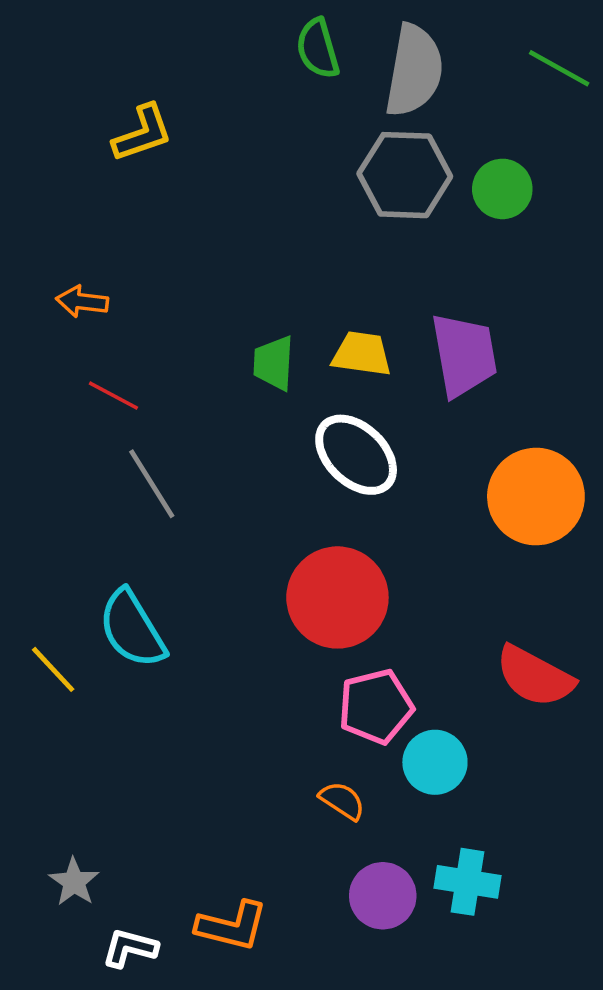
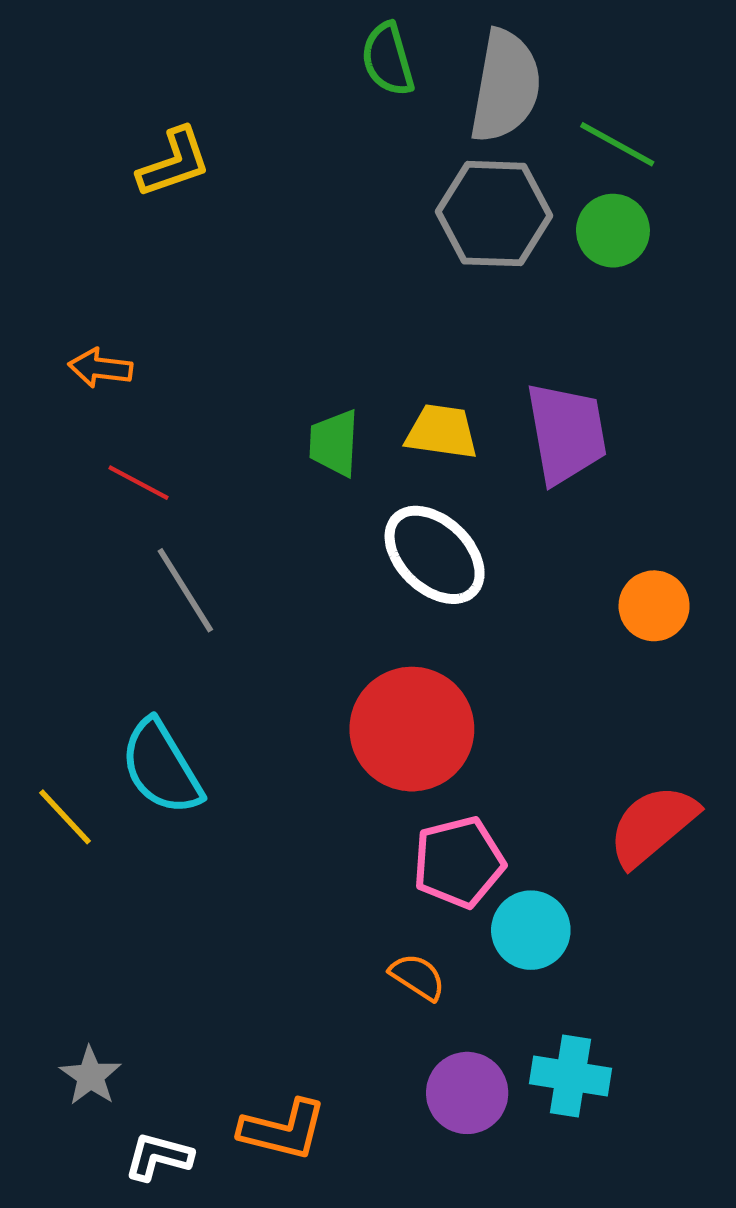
green line: (559, 68) -> (617, 144), moved
orange circle: (536, 497) -> (654, 606), size x0.6
red semicircle: (535, 676) -> (653, 825), turned 112

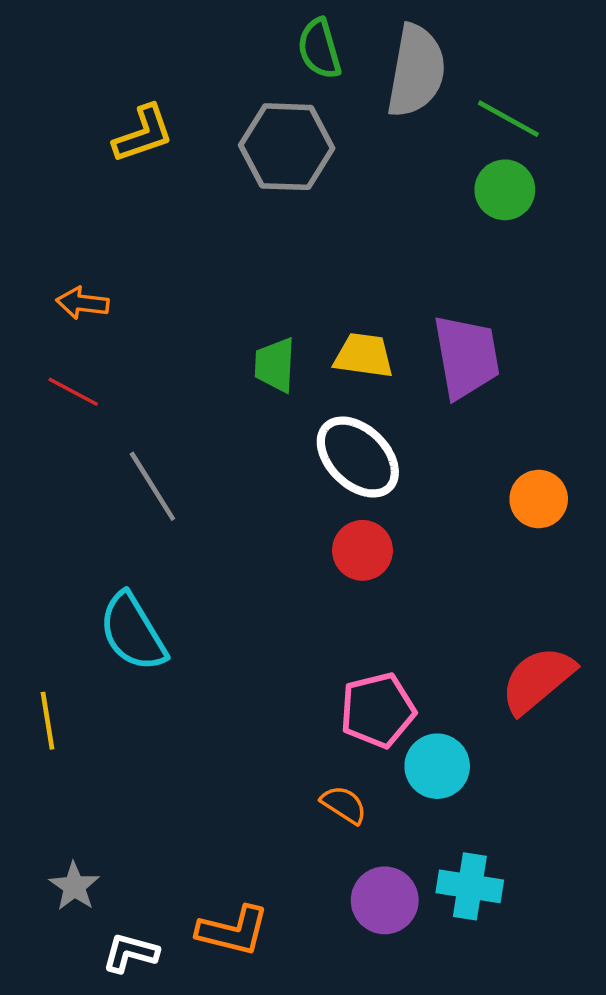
gray hexagon: (494, 214) -> (287, 147), moved
red line: (139, 483) -> (73, 392), moved
red circle: (412, 729) -> (363, 550), moved, size x0.6
yellow line: (65, 817) -> (47, 721), moved, turned 34

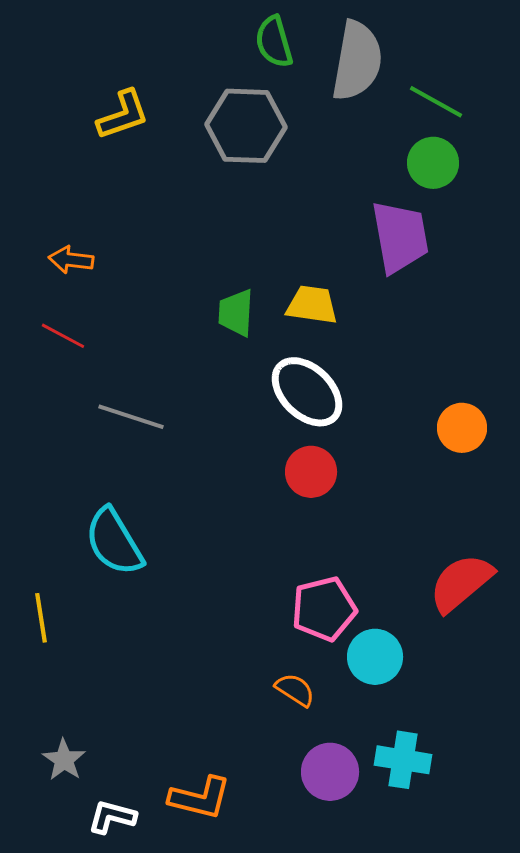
purple trapezoid: (466, 357) -> (400, 237), moved
gray line: (152, 486) -> (131, 417), turned -40

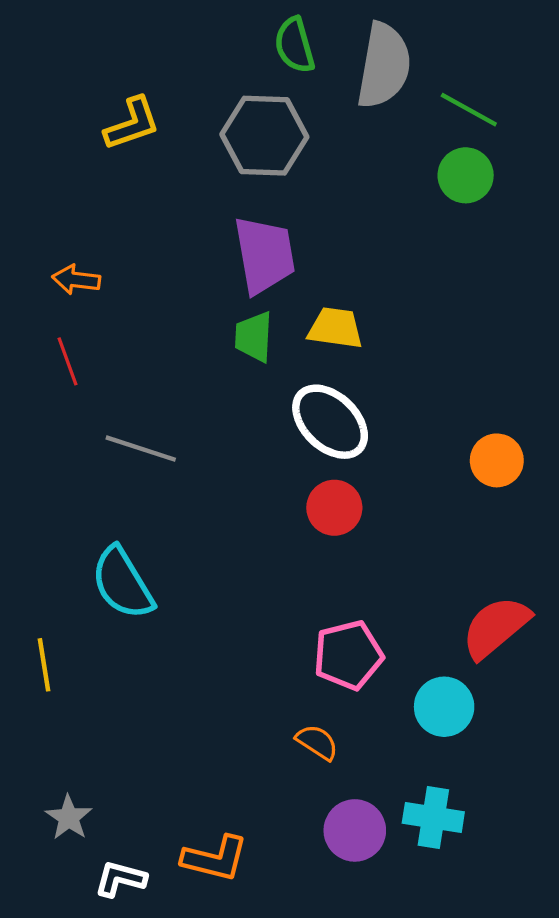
purple trapezoid: (400, 237) -> (264, 255), moved
red line: (63, 336) -> (68, 361), turned 42
cyan circle: (375, 657) -> (444, 707), moved

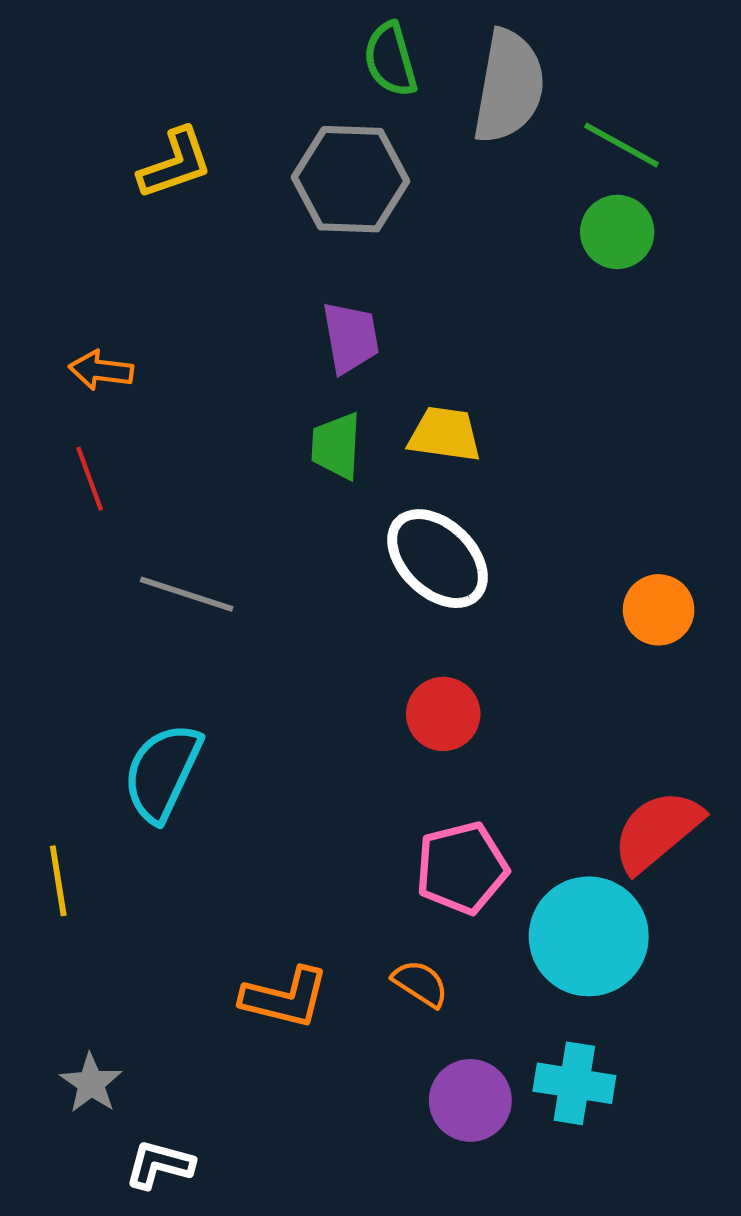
purple trapezoid: (264, 255) -> (351, 337), size x0.7
red circle: (334, 508) -> (443, 714), moved
cyan semicircle: (122, 583) -> (162, 772), turned 56
cyan circle: (444, 707) -> (589, 936), size x1.5
orange L-shape: (215, 858) -> (285, 998), moved

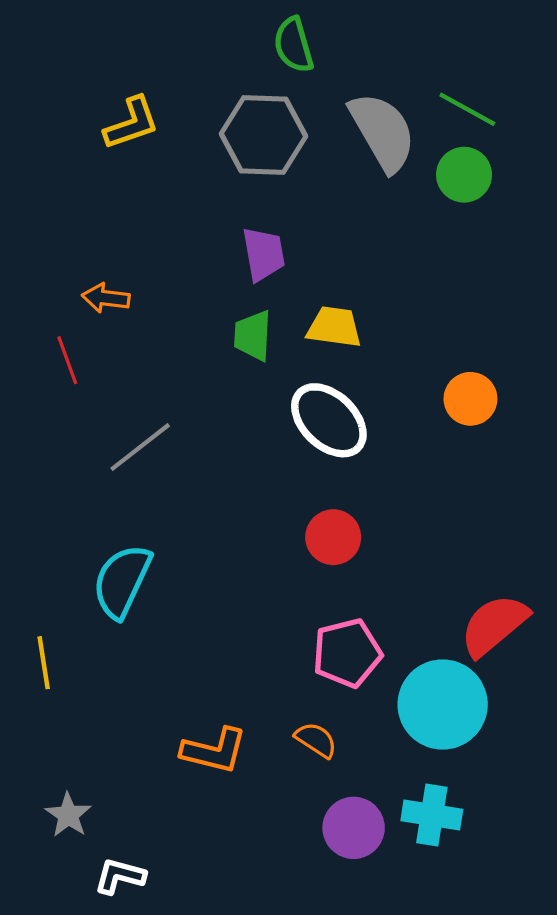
gray semicircle: (509, 87) -> (383, 132), moved, turned -40
orange arrow: (101, 370) -> (106, 298), moved
gray line: (187, 594) -> (140, 447), turned -56
orange circle: (659, 610) -> (470, 399), moved

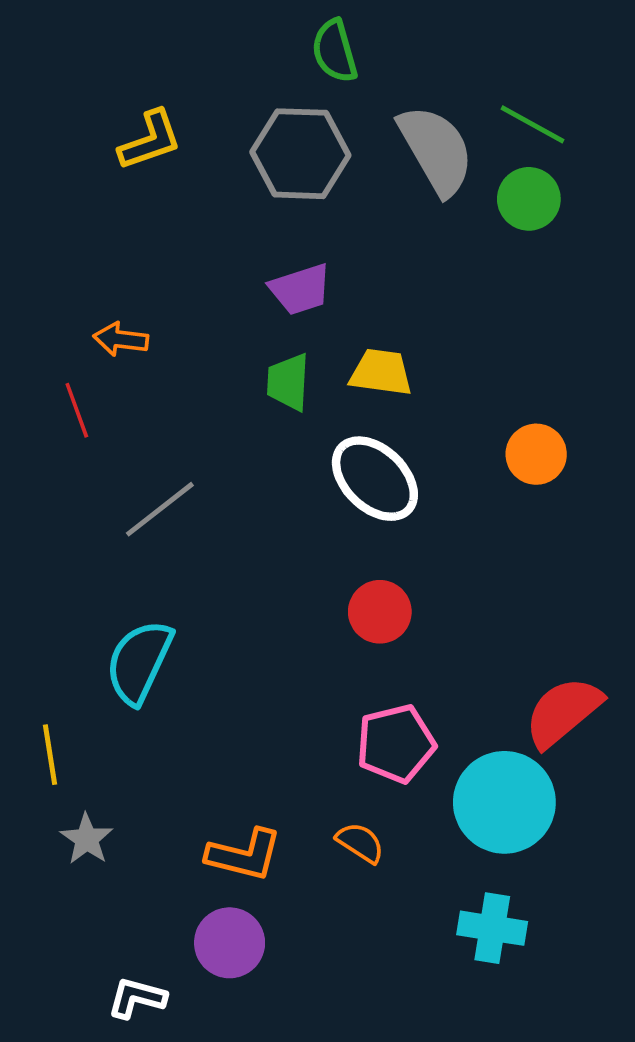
purple trapezoid: (263, 254) -> (300, 289), turned 82
gray star: (68, 815) -> (87, 839), moved
purple circle: (354, 828) -> (230, 943), moved

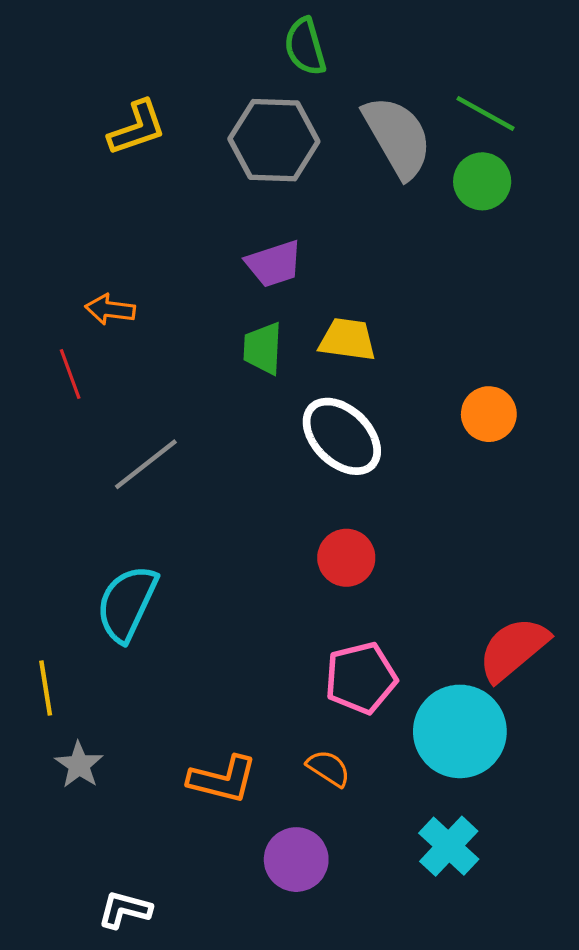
cyan cross: (492, 928) -> (449, 846), turned 34
purple circle: (230, 943) -> (296, 860), moved

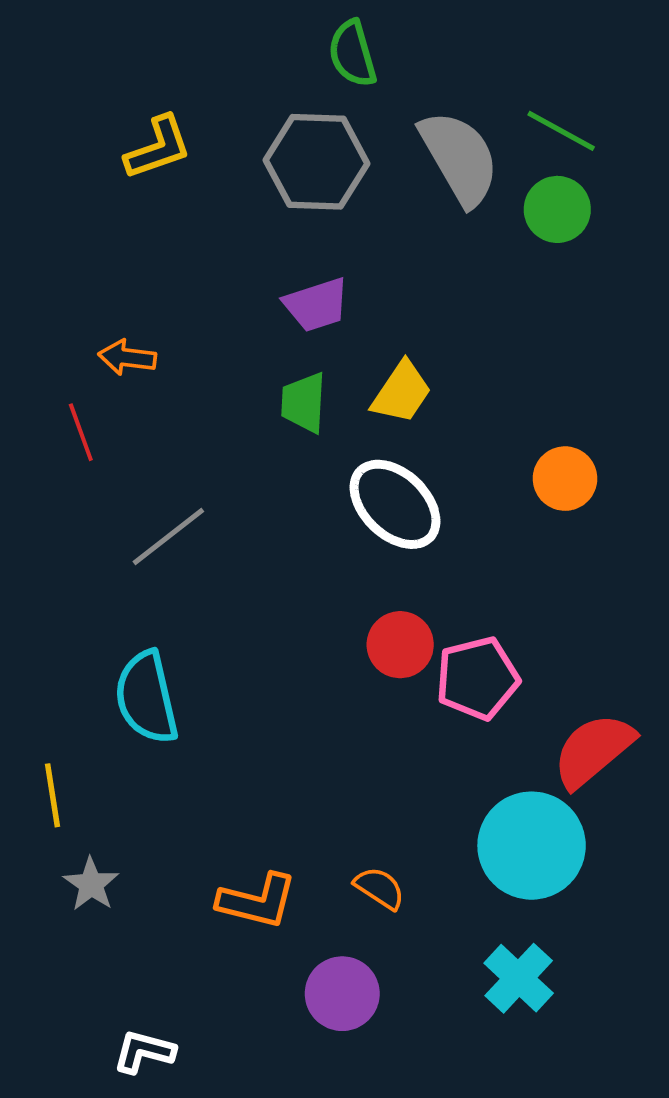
yellow trapezoid: (347, 339) -> (401, 392), turned 116
cyan semicircle: (127, 603) -> (146, 697), turned -38
pink pentagon: (361, 678) -> (477, 678), moved

